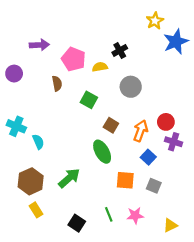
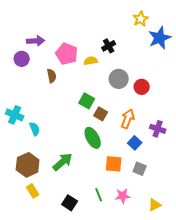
purple circle: (14, 74) -> (22, 59), moved
green square: (89, 100) -> (87, 101), moved
red circle: (166, 122) -> (142, 87), moved

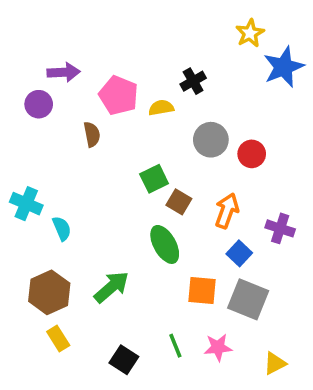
green square: (87, 101) -> (154, 179), turned 35
gray square: (140, 169) -> (248, 299), size x1.6

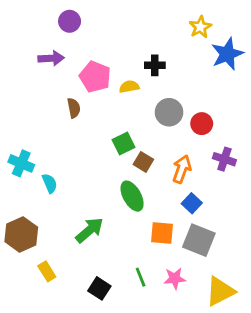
black cross: (193, 81) -> (155, 65), turned 30
purple circle: (39, 104) -> (70, 21), moved
purple cross: (280, 228) -> (224, 159), moved
brown hexagon: (49, 292) -> (21, 234), moved
yellow triangle: (275, 363) -> (220, 291), size x1.6

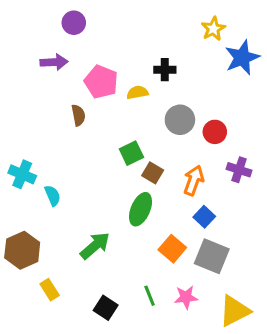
green ellipse: (132, 196) -> (141, 209), turned 52
orange square: (162, 233) -> (172, 249), turned 35

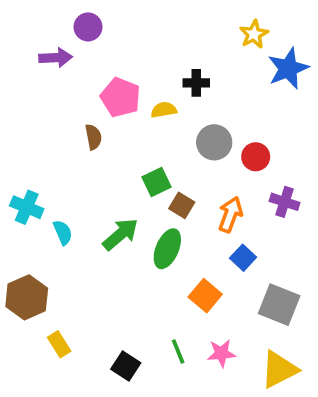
purple arrow: (54, 62) -> (56, 58), moved
green arrow: (95, 246) -> (120, 234), moved
gray square: (212, 256) -> (279, 305), moved

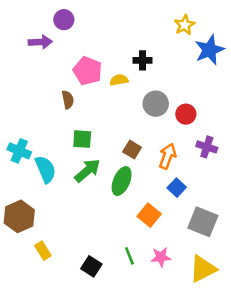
green square: (157, 182) -> (82, 139), moved, turned 30
cyan semicircle: (63, 232) -> (45, 169), size x1.5

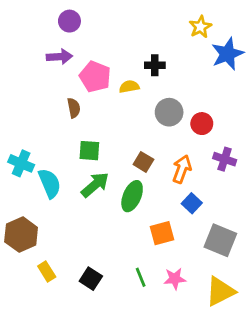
purple arrow: (40, 42) -> (60, 57), moved
orange square: (149, 215) -> (162, 233), turned 35
black square: (91, 266) -> (91, 279), moved

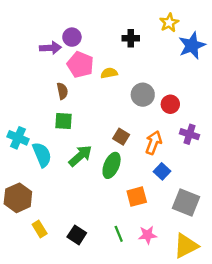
purple circle: (69, 21) -> (72, 37), moved
black cross: (155, 65) -> (131, 38), moved
green square: (89, 151) -> (64, 121), moved

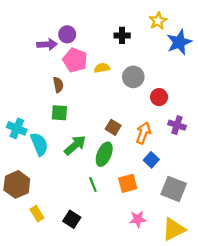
gray circle: (143, 95) -> (133, 77), moved
green line: (119, 234) -> (93, 184), moved

